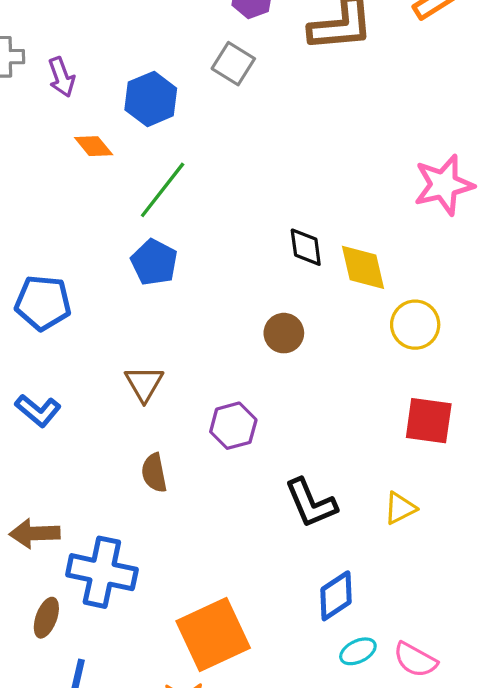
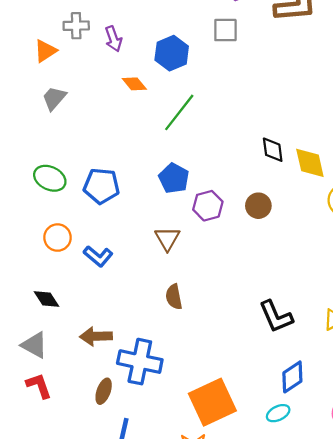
gray square: (233, 64) -> (225, 30), turned -32
blue pentagon: (154, 262) -> (174, 178), moved
purple hexagon: (233, 426) -> (208, 206), moved
cyan ellipse: (358, 651) -> (278, 413), moved

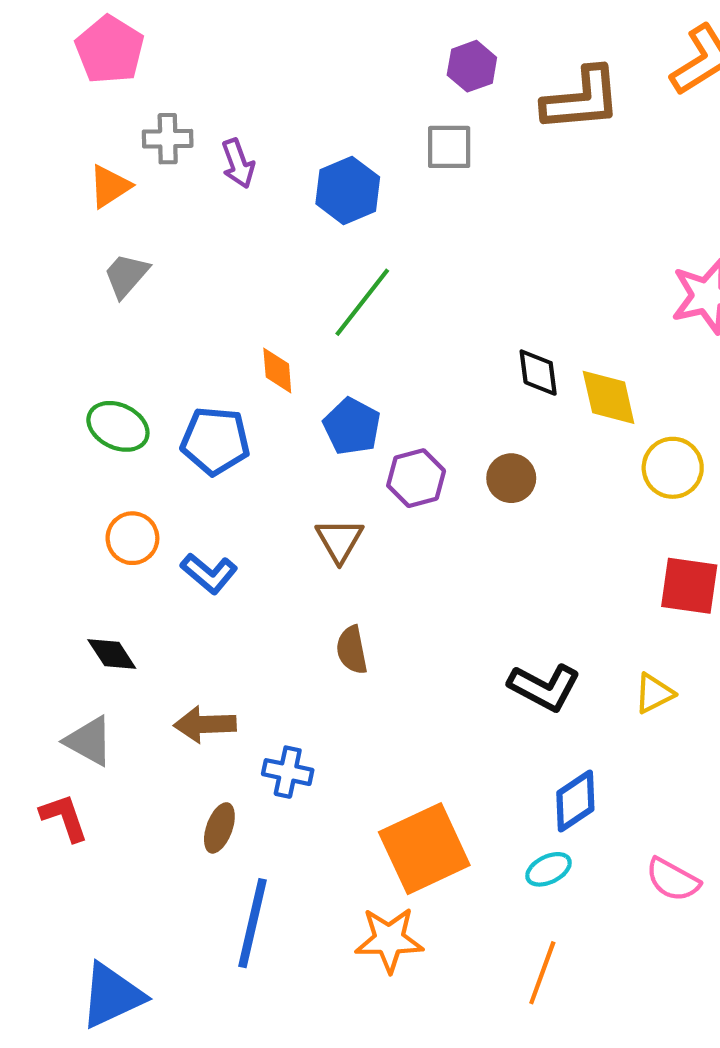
orange diamond: (134, 84) -> (277, 371), moved, turned 35
black L-shape: (276, 317) -> (544, 687), turned -39
blue cross: (140, 362) -> (288, 772), size x0.6
red L-shape: (39, 386) -> (64, 818), moved

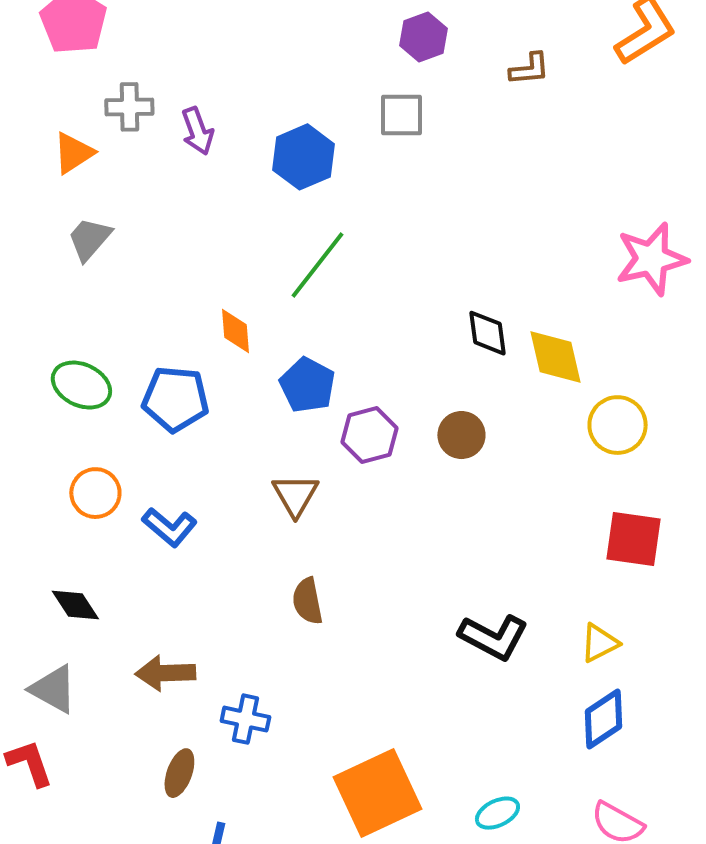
brown L-shape: (582, 99) -> (529, 69), size x0.5
blue diamond: (575, 801) -> (604, 719), moved

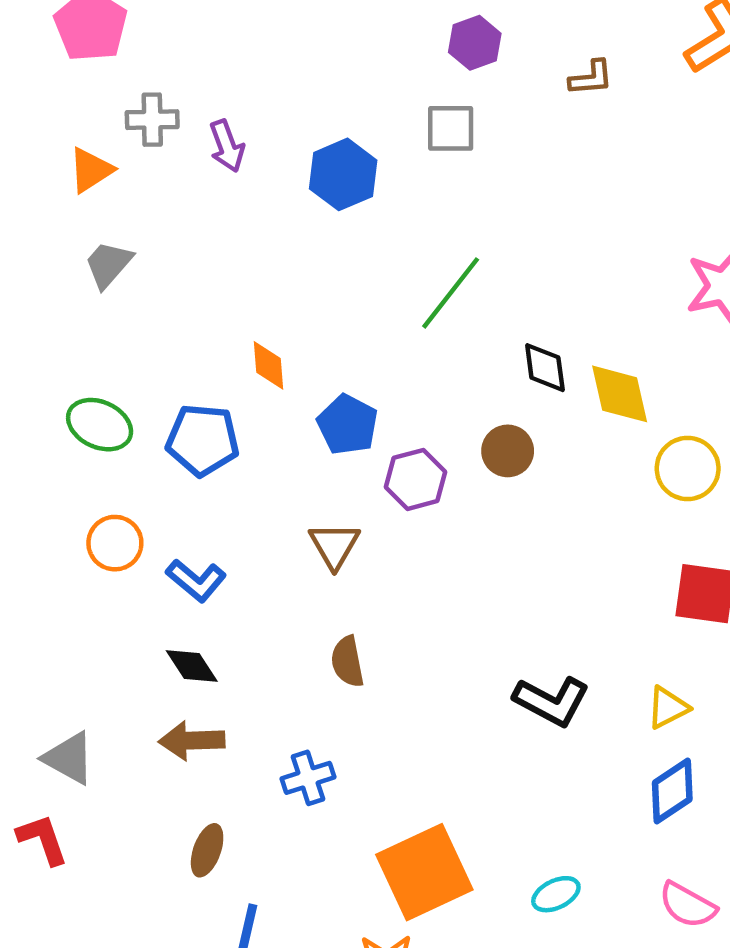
green line: (317, 265) -> (451, 293), moved
brown circle: (461, 435) -> (508, 451), moved
black diamond: (75, 605) -> (192, 666), moved
blue cross: (245, 719) -> (308, 778), moved, turned -30

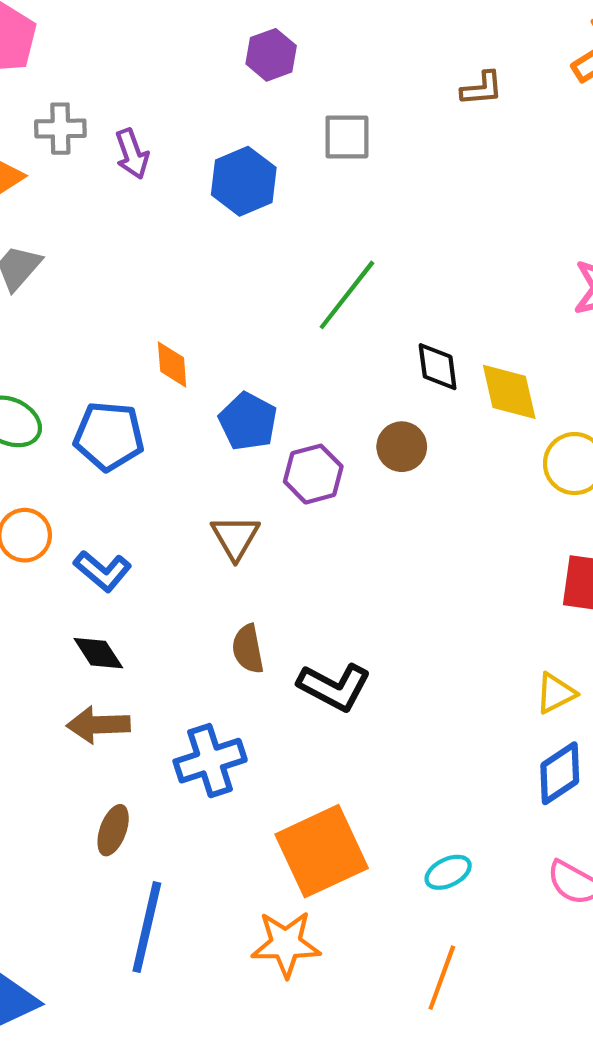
purple hexagon: (475, 43) -> (271, 55), moved
black L-shape: (552, 701) -> (334, 687), moved
blue cross: (308, 778) -> (210, 761), size x1.4

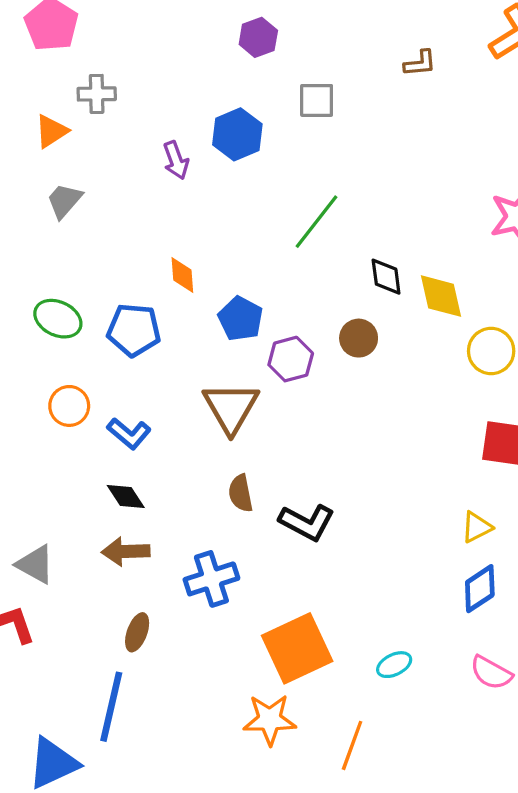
purple arrow: (132, 154) -> (176, 160), moved
brown triangle: (235, 537) -> (231, 408), size x1.5
blue line: (147, 927) -> (111, 707), moved
orange line: (442, 978) -> (352, 745), moved

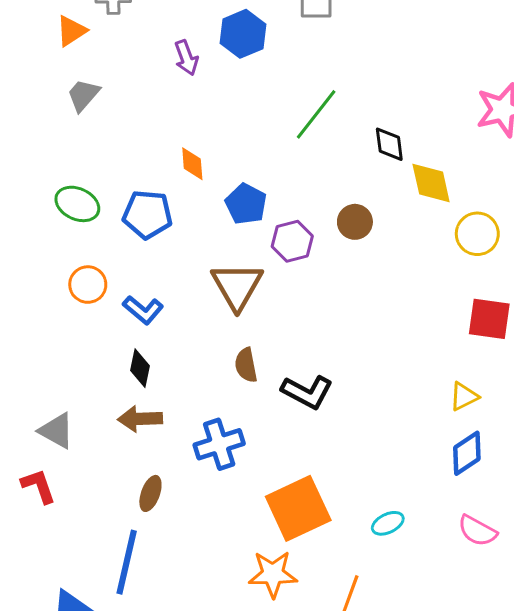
black diamond: (386, 277) -> (389, 144), moved
black diamond: (126, 496) -> (140, 368), turned 45

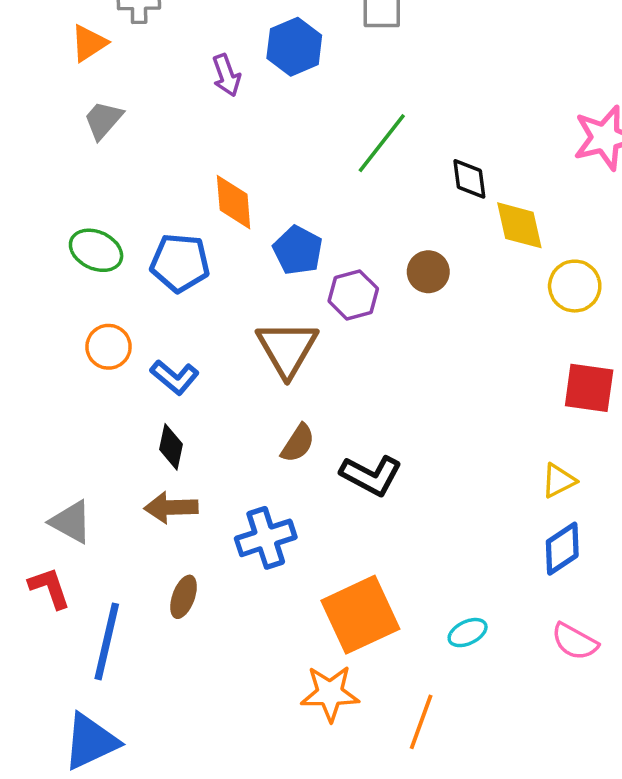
orange diamond: (192, 164) -> (234, 202), size x1.4
brown semicircle: (246, 365) -> (298, 443), turned -136
blue line: (127, 562) -> (107, 641), moved

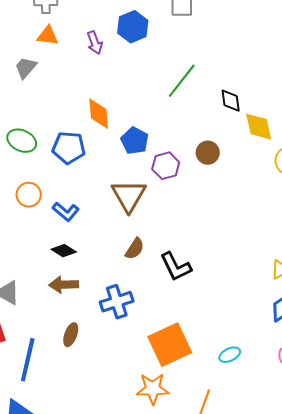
orange triangle: (89, 43) -> (48, 36), moved, turned 40
black diamond: (171, 447) -> (64, 251), turned -70
black L-shape: (371, 475) -> (176, 267), turned 36

